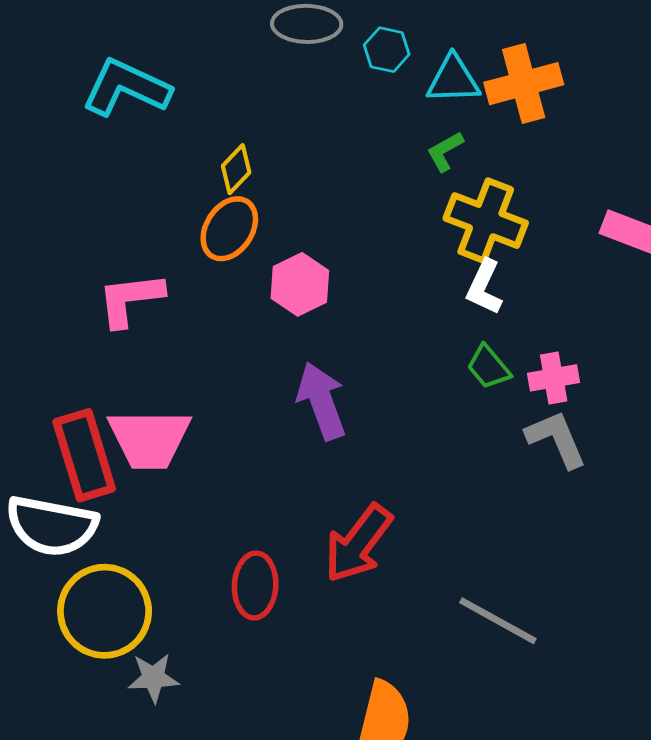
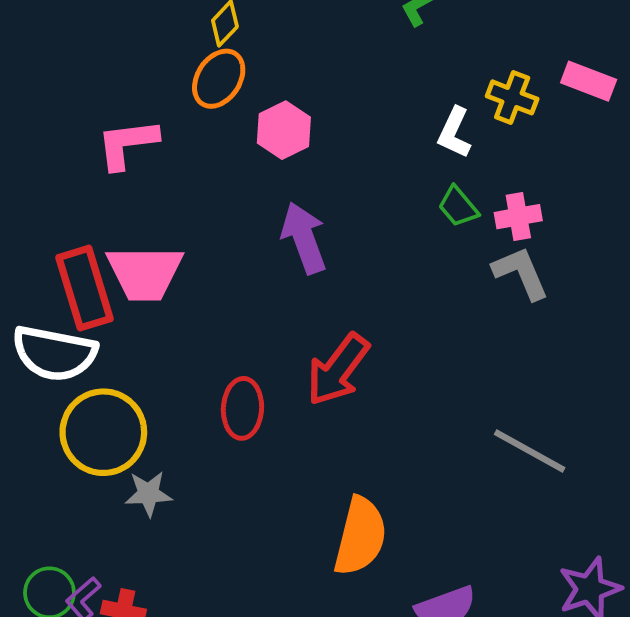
yellow cross: (486, 221) -> (512, 97), moved, size x0.7
gray line: (498, 621) -> (530, 451), moved

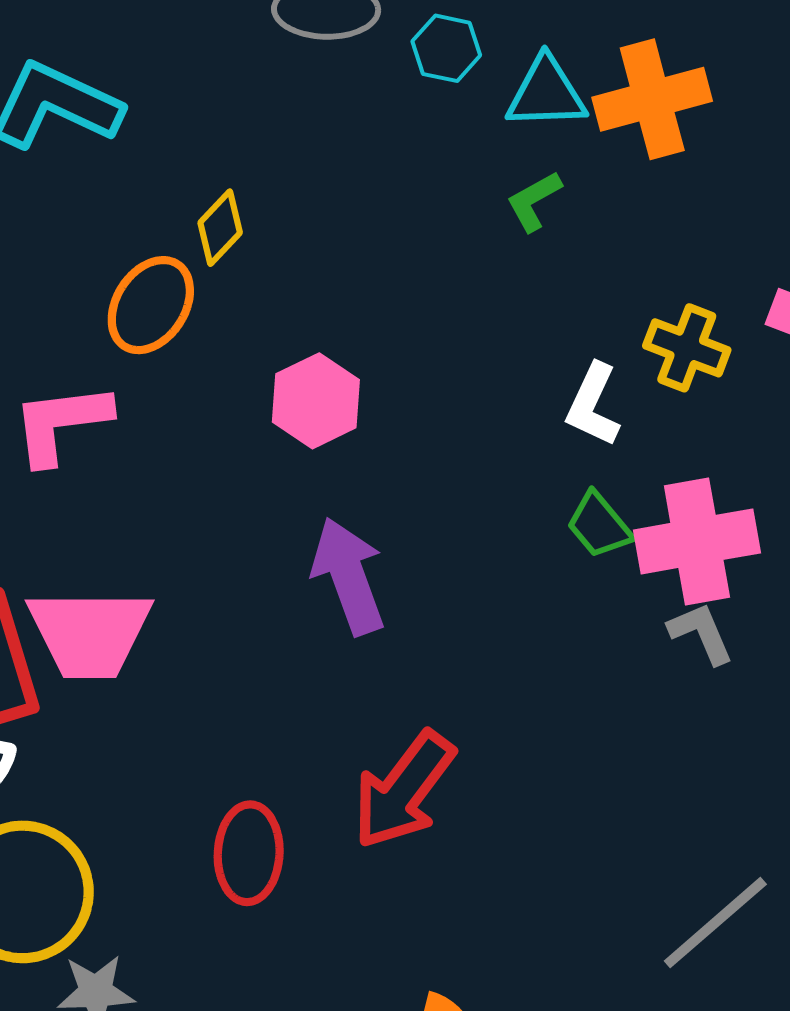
orange ellipse: (219, 79) -> (151, 305), moved
pink cross: (518, 217) -> (697, 541), size x1.6
gray L-shape: (521, 273) -> (701, 633), size x0.7
gray line: (530, 451) -> (715, 923), turned -70

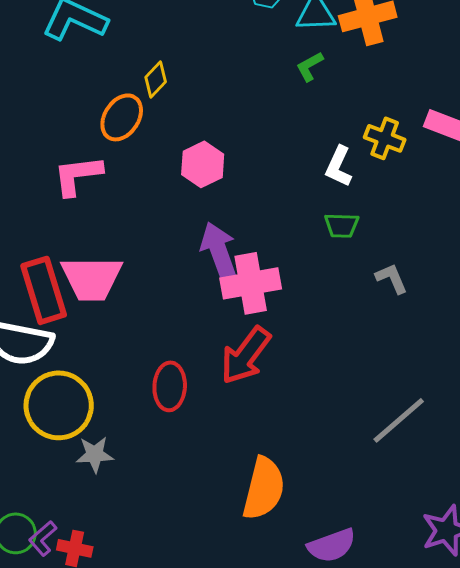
green trapezoid: (599, 525) -> (342, 225), turned -48
pink cross: (697, 541) -> (251, 283), moved

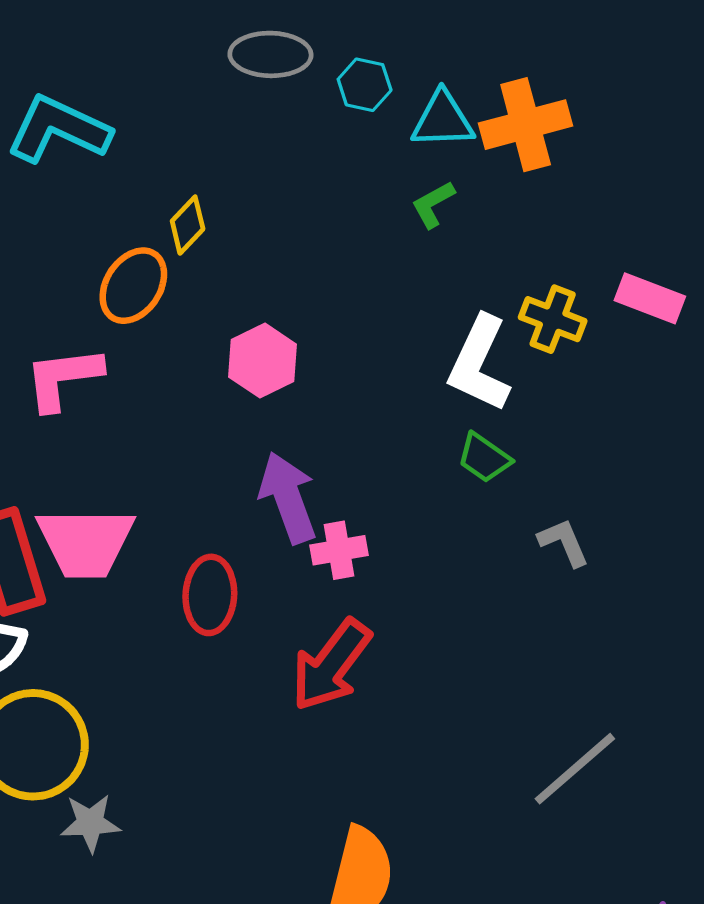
white L-shape: (339, 166) -> (479, 364), size x1.5
green trapezoid: (342, 225) -> (484, 458), turned 33
pink cross: (251, 283) -> (339, 550), size x0.6
red ellipse: (170, 386) -> (210, 595), moved

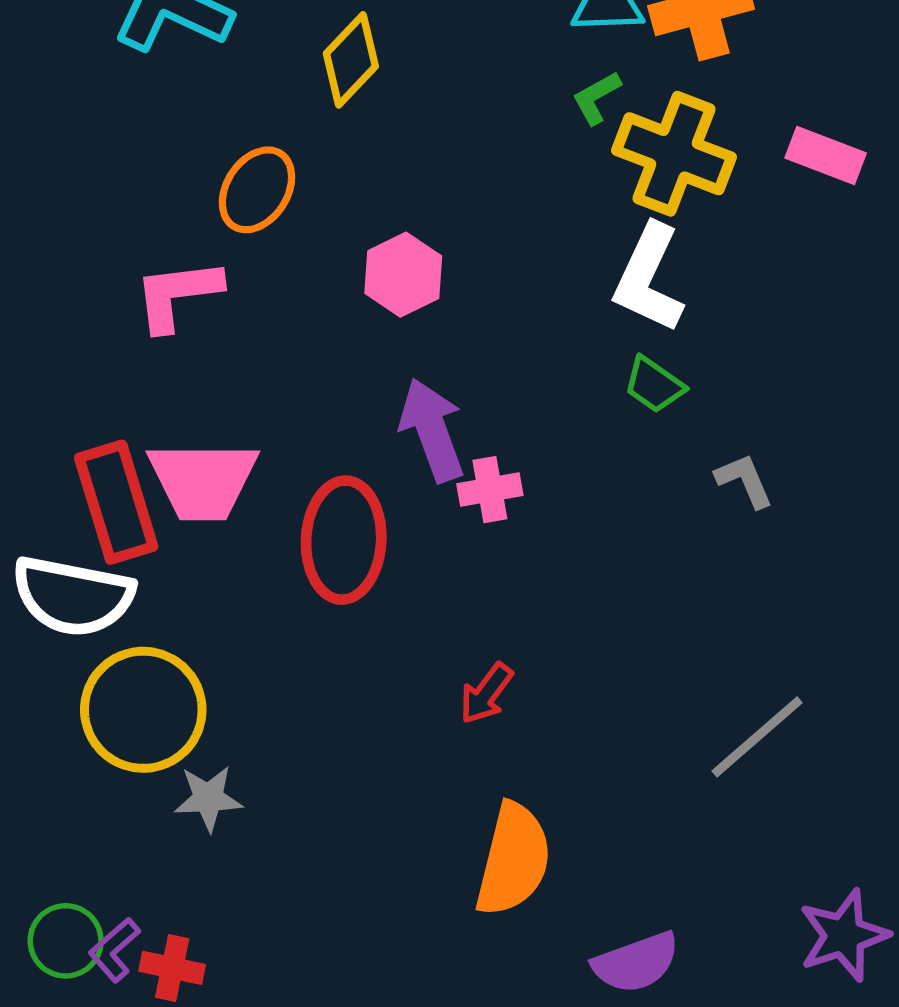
yellow diamond: (188, 225) -> (351, 60), moved, size x1.4
pink rectangle: (650, 298) -> (826, 156), moved
yellow cross: (553, 319) -> (674, 154), moved, size x1.6
red ellipse: (210, 595) -> (344, 540), size x1.4
red arrow: (331, 665) -> (486, 694), moved, size x0.6

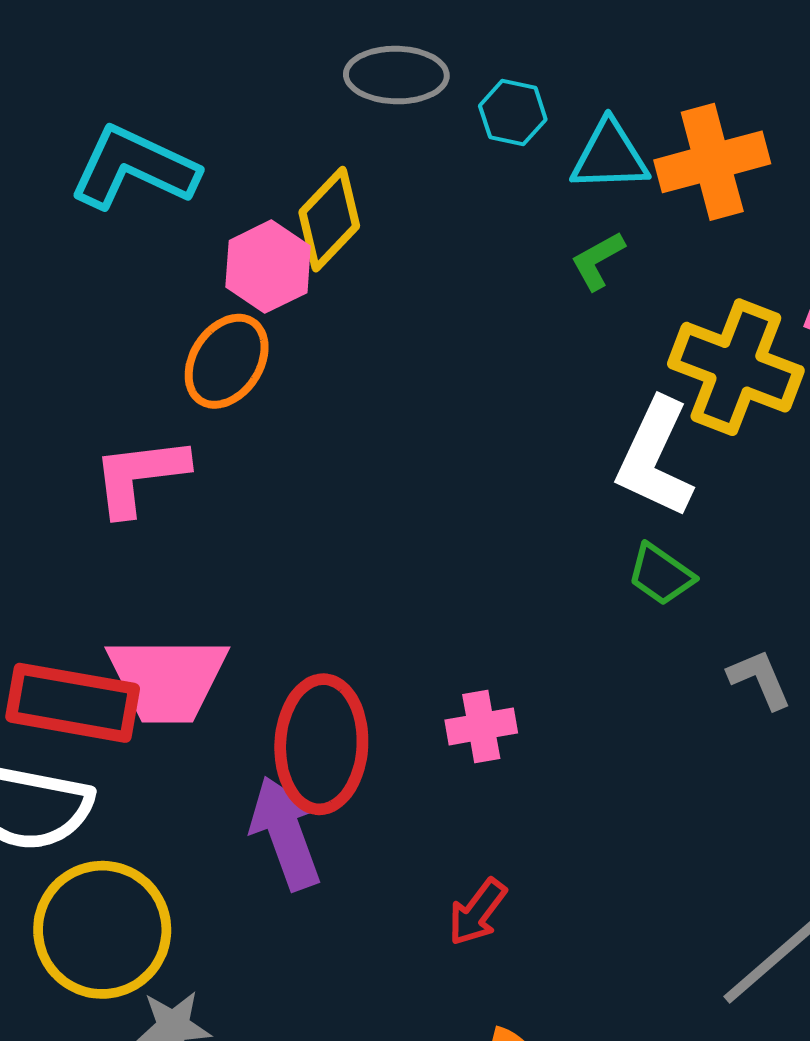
yellow cross: (674, 154) -> (736, 367), moved
pink hexagon: (403, 275) -> (268, 267), moved
purple arrow: (432, 430) -> (286, 833), moved
pink cross: (490, 490) -> (481, 726), moved
red rectangle: (116, 502) -> (73, 703), turned -63

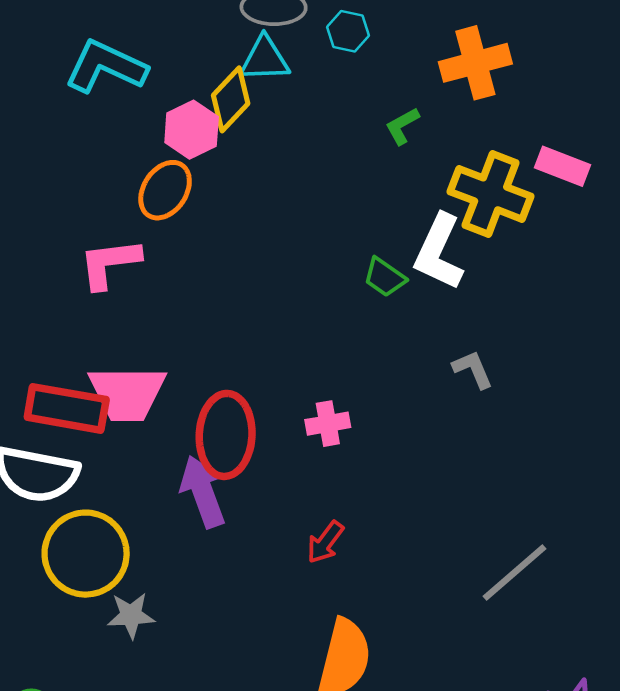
cyan triangle: (610, 156) -> (265, 59), moved
green trapezoid: (661, 574) -> (385, 277), moved
gray L-shape: (760, 679) -> (473, 369), moved

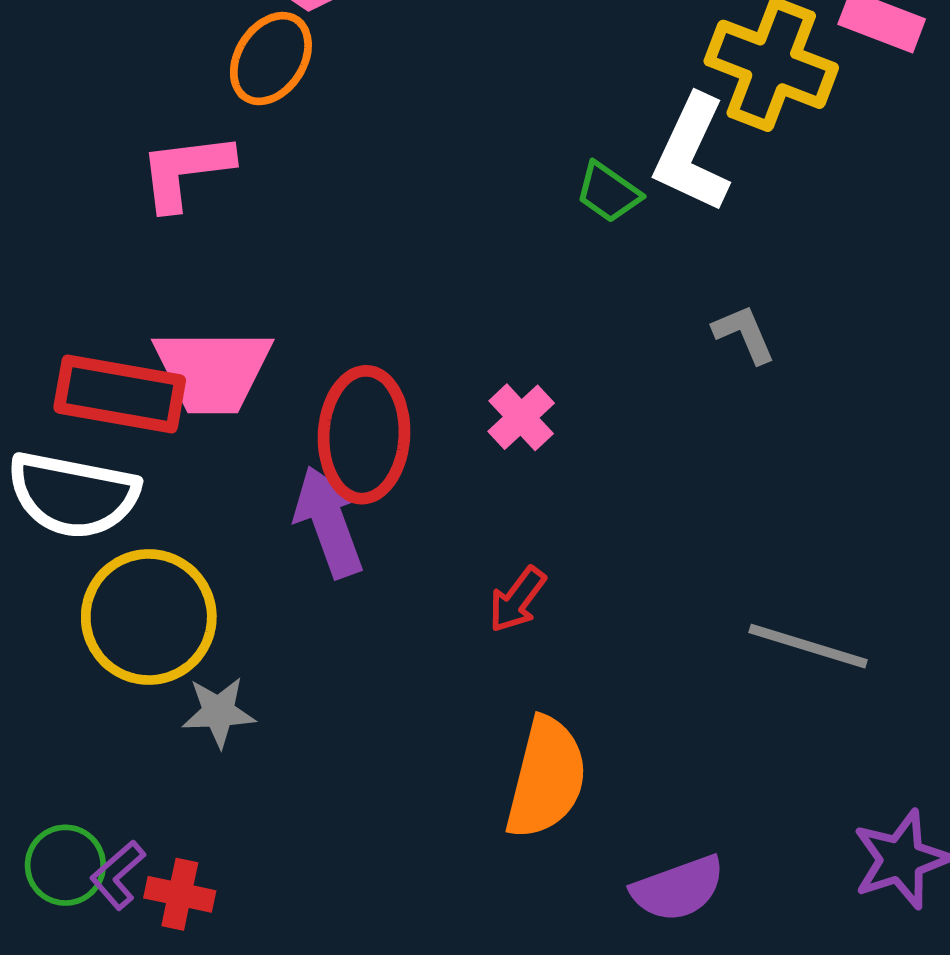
pink cross: (328, 424) -> (521, 417), turned -33
gray line: (515, 572) -> (808, 646), turned 58

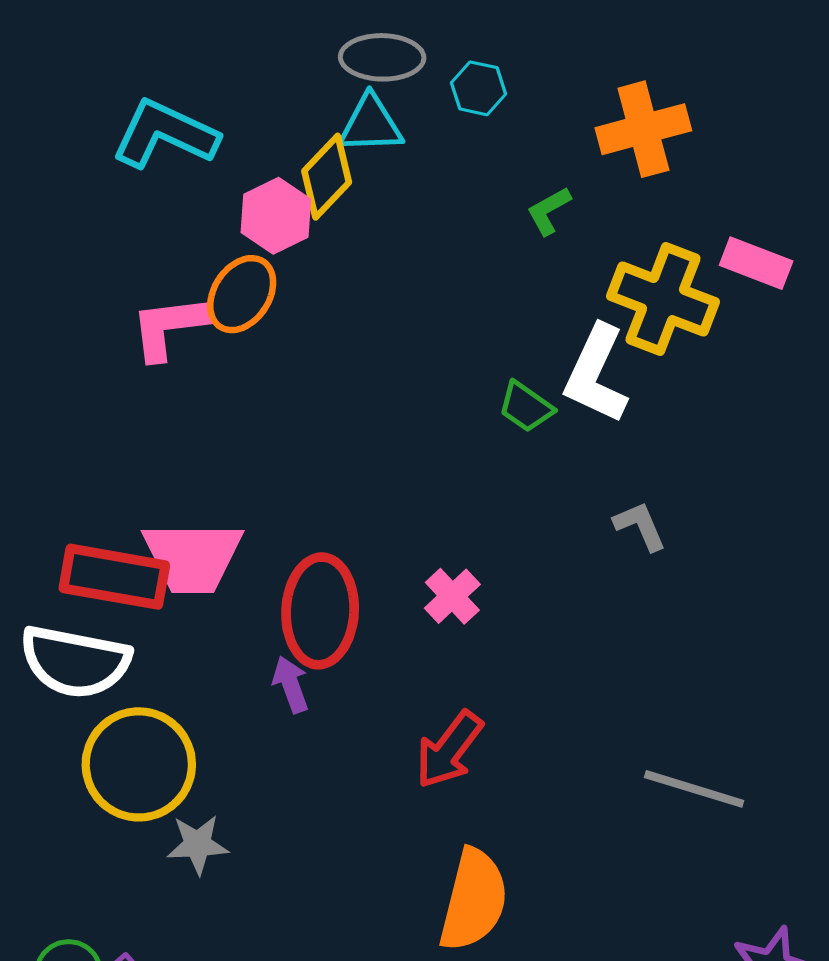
pink L-shape: (186, 171) -> (170, 327), moved
purple arrow: (329, 522) -> (291, 684), size x0.6
red arrow: (517, 600) -> (449, 750), size x1.4

